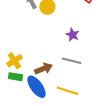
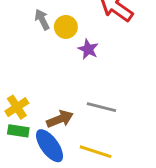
purple star: (72, 35) -> (88, 49), moved

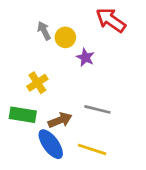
yellow cross: (17, 107) -> (37, 83), moved
green rectangle: (18, 131) -> (23, 115), moved, size x1.4

